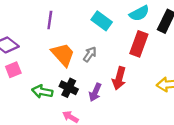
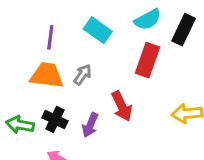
purple line: (50, 20) -> (50, 37), moved
orange trapezoid: (63, 55) -> (47, 75), turned -40
red arrow: (119, 78) -> (122, 106), turned -40

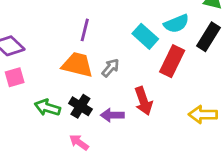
cyan rectangle: (98, 30) -> (145, 36), moved
purple arrow: (90, 125) -> (112, 115), turned 60

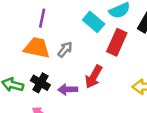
red arrow: (143, 101) -> (94, 77), turned 50

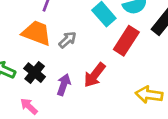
purple arrow: (68, 89) -> (64, 85), turned 102

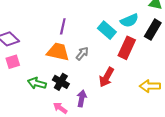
purple arrow: (64, 85) -> (82, 98), moved

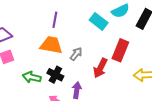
red rectangle: (127, 48) -> (120, 50), moved
gray arrow: (82, 53) -> (76, 54), moved

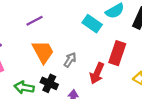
purple line: (55, 20) -> (35, 21), moved, turned 56
orange trapezoid: (51, 45) -> (43, 52), turned 55

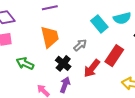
gray arrow: (70, 60) -> (80, 45), moved
black cross: (49, 83) -> (63, 63), moved

